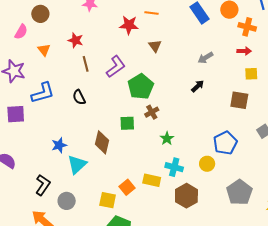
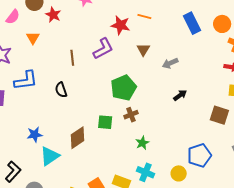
red star: (76, 40) -> (53, 15), moved
gray arrow: (205, 58) -> (170, 63), moved
purple L-shape: (116, 67) -> (103, 49), moved
brown diamond: (102, 142) -> (78, 138), turned 35

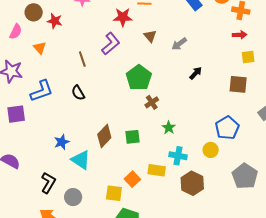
green square: (105, 122) -> (133, 137), moved
cyan triangle: (50, 156) -> (81, 160), turned -40

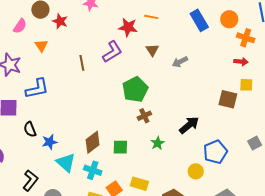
black arrow: (196, 73) -> (189, 125), moved, size x1.5
brown square: (238, 84) -> (228, 99), moved
black semicircle: (78, 93) -> (30, 129), moved
cyan cross: (178, 156) -> (93, 170), moved

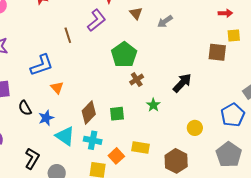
orange triangle: (41, 46) -> (57, 88), moved
blue L-shape: (37, 89) -> (42, 65), moved
blue pentagon: (215, 152) -> (233, 115), moved

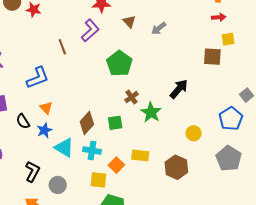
brown cross: (137, 80) -> (132, 97), moved
orange triangle: (57, 88) -> (46, 108), moved
green star: (153, 105) -> (151, 112), size x1.5

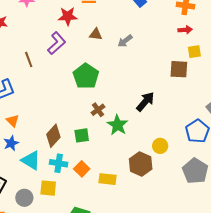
brown triangle: (129, 22) -> (96, 34), turned -40
yellow rectangle: (140, 155) -> (108, 179), moved
orange square: (116, 165) -> (82, 169), moved
brown hexagon: (176, 167) -> (141, 164), moved
yellow square: (98, 180) -> (48, 188), moved

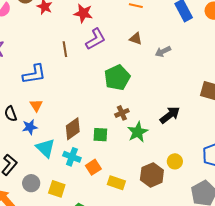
red star: (68, 16) -> (83, 13), moved
yellow square: (48, 188) -> (57, 189), moved

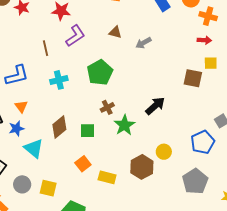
cyan cross: (72, 157) -> (59, 80), moved, turned -30

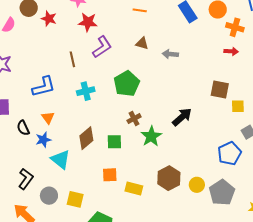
gray arrow: (143, 43) -> (170, 54), turned 35
yellow square: (211, 63) -> (238, 106), moved
yellow circle: (164, 152) -> (197, 185), moved
orange square: (83, 164) -> (110, 175), turned 35

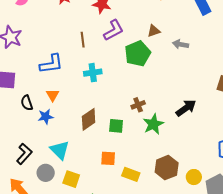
brown triangle: (142, 43) -> (154, 31), turned -40
green pentagon: (127, 84) -> (138, 54), moved
cyan triangle: (61, 159) -> (60, 150), moved

